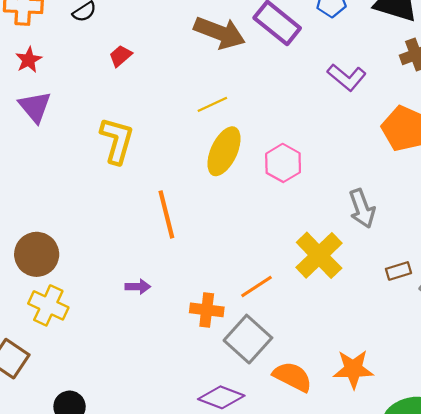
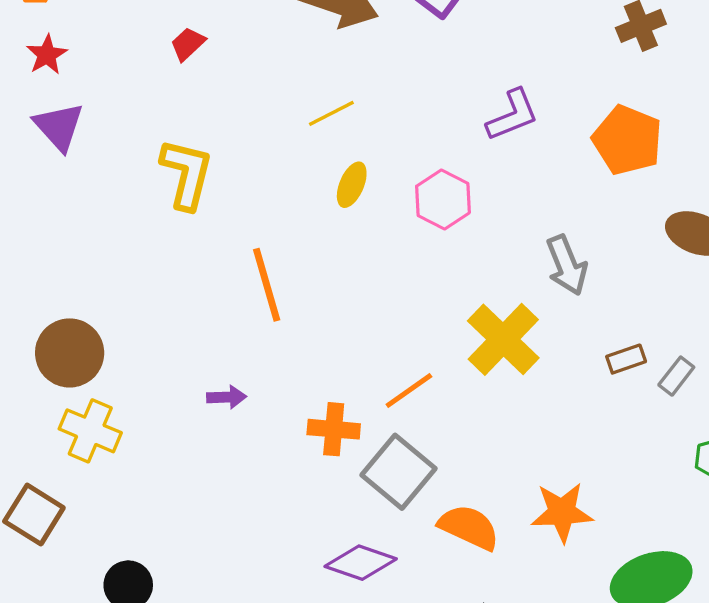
purple L-shape: (347, 77) -> (512, 115), moved, turned -60
yellow ellipse: (224, 151) -> (352, 185), size x0.6

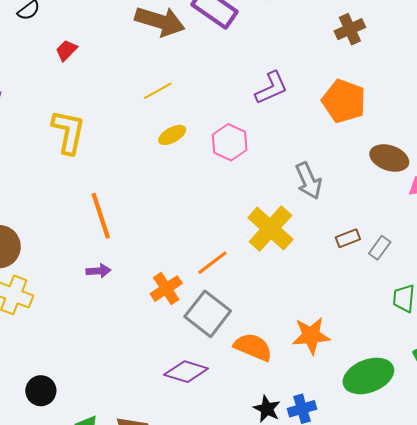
yellow ellipse: (352, 185) -> (172, 135), turned 40
orange line: (267, 285) -> (101, 216), moved
orange cross: (334, 429) -> (166, 289), turned -36

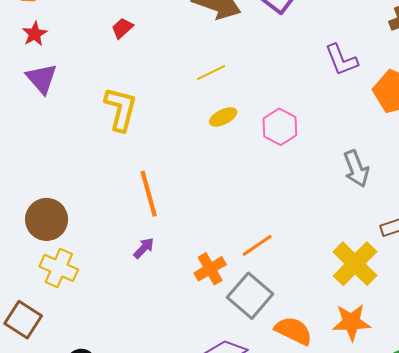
purple L-shape: (271, 88) -> (341, 60), moved, turned 90
yellow cross: (270, 229) -> (355, 264), moved
purple arrow: (98, 271) -> (144, 248), turned -45

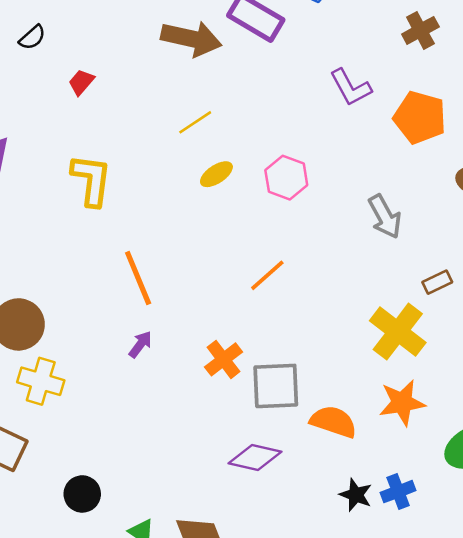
orange line: (257, 245) -> (267, 275), moved
gray square: (250, 296) -> (276, 386), turned -36

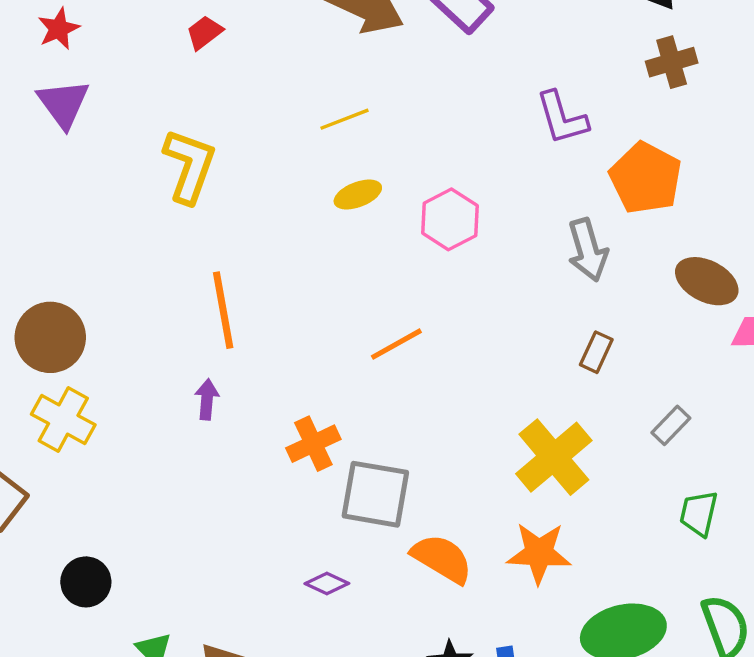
gray arrow: (385, 217) -> (588, 250), moved
brown rectangle: (437, 282) -> (596, 352), moved, turned -52
purple arrow: (140, 344) -> (207, 399), turned -44
purple diamond: (255, 457) -> (327, 584), size x0.6

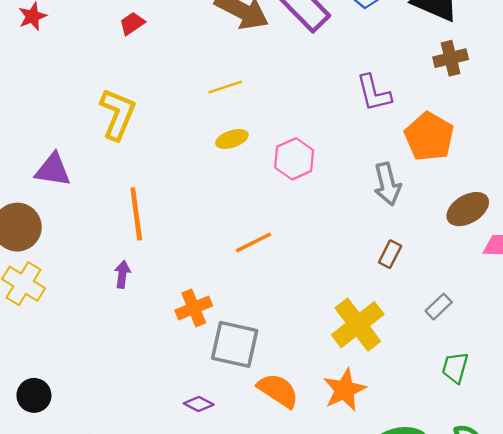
purple triangle: (63, 104) -> (53, 170), moved, turned -48
brown ellipse: (707, 281) -> (468, 209), turned -60
orange star: (539, 553) -> (345, 390), turned -30

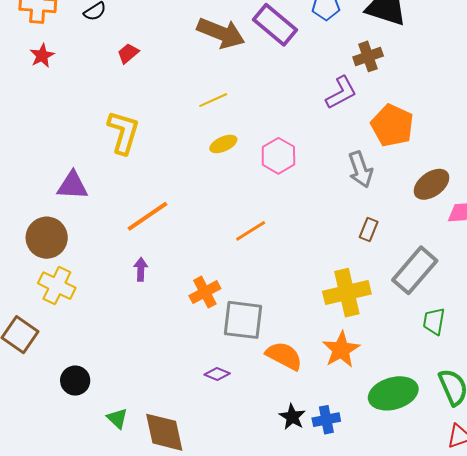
brown cross: (451, 58) -> (368, 56), moved
purple L-shape: (374, 93) -> (341, 93), turned -99
orange line: (136, 214) -> (148, 216), turned 69
gray rectangle: (439, 307) -> (415, 270), size x2.0
yellow cross: (358, 325) -> (347, 293), turned 30

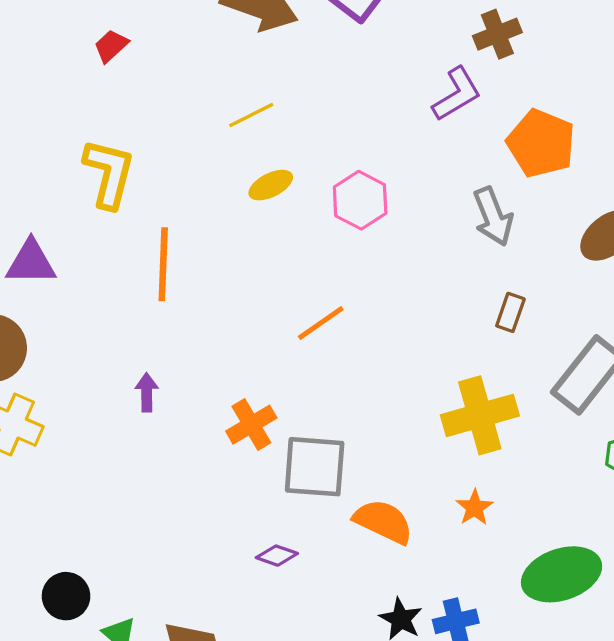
orange line: (148, 216) -> (163, 264), moved, turned -51
orange star: (341, 350) -> (475, 508), size x0.6
black circle: (75, 381) -> (66, 596), moved

